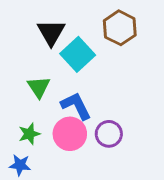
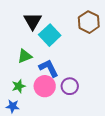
brown hexagon: (120, 28) -> (89, 22), moved
green triangle: (39, 87) -> (25, 56), turned 42

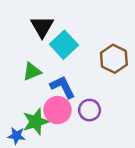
brown hexagon: (89, 22) -> (114, 59), moved
green star: (19, 86) -> (36, 122), moved, size x1.5

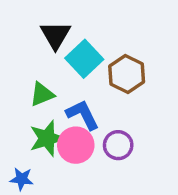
brown hexagon: (114, 59) -> (127, 74), moved
green star: (36, 122) -> (47, 138), moved

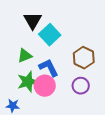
brown hexagon: (127, 74) -> (84, 58), moved
purple circle: (118, 145) -> (81, 86), moved

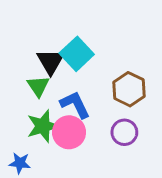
black triangle: (33, 21) -> (51, 62), moved
green triangle: (25, 56) -> (38, 86), turned -42

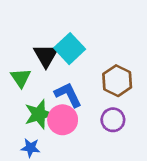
green triangle: (38, 86) -> (21, 78), moved
blue star: (20, 163) -> (30, 148), moved

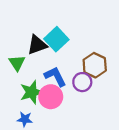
black triangle: (46, 56) -> (37, 45), turned 40
purple circle: (113, 120) -> (82, 82), moved

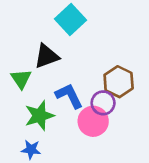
cyan square: (56, 39) -> (71, 20), moved
pink circle: (51, 97) -> (93, 121), moved

